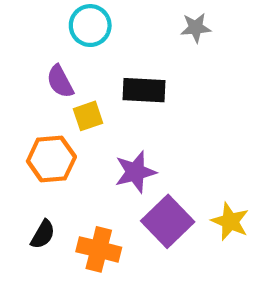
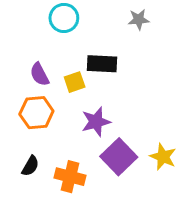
purple semicircle: (60, 82) -> (39, 74), moved
yellow square: (88, 116) -> (75, 82), moved

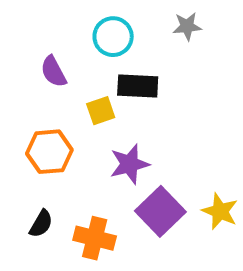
cyan circle: (64, 18) -> (113, 37), moved
purple semicircle: (39, 74) -> (53, 72), moved

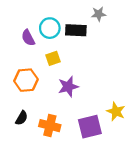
cyan circle: (113, 37) -> (50, 28), moved
black rectangle: (138, 86) -> (76, 30), moved
purple square: (160, 211) -> (90, 127), moved, turned 30

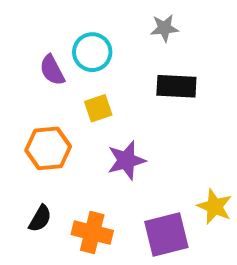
gray star: (99, 14) -> (164, 28), moved
black rectangle: (76, 30) -> (176, 86), moved

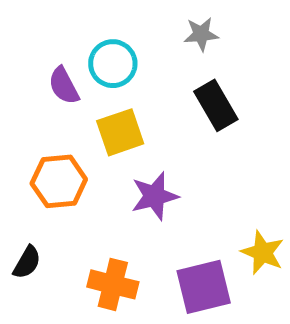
black rectangle: (176, 86) -> (216, 105), turned 57
yellow square: (98, 108) -> (120, 132), size x1.4
black semicircle: (40, 218) -> (27, 262), moved

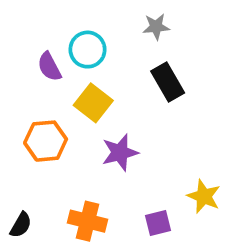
yellow square: (120, 132) -> (93, 103), turned -33
black semicircle: (27, 262) -> (21, 225), moved
purple square: (204, 287) -> (158, 223), size x0.6

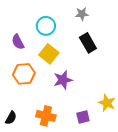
purple semicircle: (49, 67) -> (18, 42), moved

